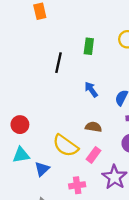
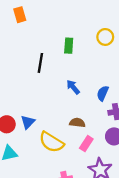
pink rectangle: (94, 155) -> (86, 144), moved
blue triangle: (42, 169) -> (28, 122), moved

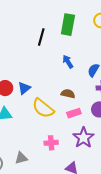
green rectangle: (69, 46) -> (68, 25), size x1.5
pink rectangle: (86, 144) -> (74, 113), turned 32

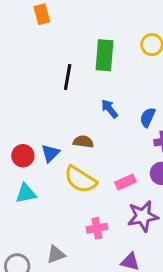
brown semicircle: (68, 94) -> (83, 142), moved
purple star: (83, 138) -> (143, 216), turned 30

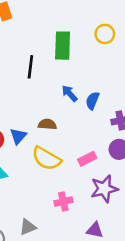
blue semicircle: (148, 117) -> (92, 101), moved

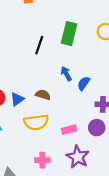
yellow semicircle: (46, 158) -> (36, 122), turned -50
purple star: (104, 189) -> (78, 157), turned 30

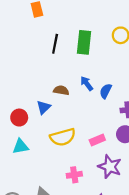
black line: (39, 45) -> (55, 44), moved
brown semicircle: (43, 95) -> (61, 90), moved
blue triangle: (17, 99) -> (44, 107), moved

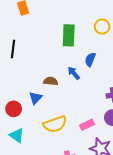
black line: (55, 44) -> (13, 49), moved
blue semicircle: (106, 91) -> (90, 59), moved
cyan triangle: (21, 146) -> (17, 135), turned 49

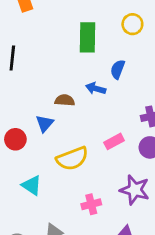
blue arrow: (74, 73) -> (96, 89), turned -32
pink rectangle: (87, 125) -> (114, 141), moved
cyan triangle: (17, 135) -> (32, 185), moved

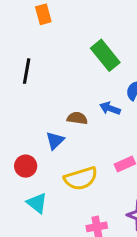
green rectangle: (87, 37) -> (105, 55), turned -44
red circle: (15, 139) -> (26, 166), moved

